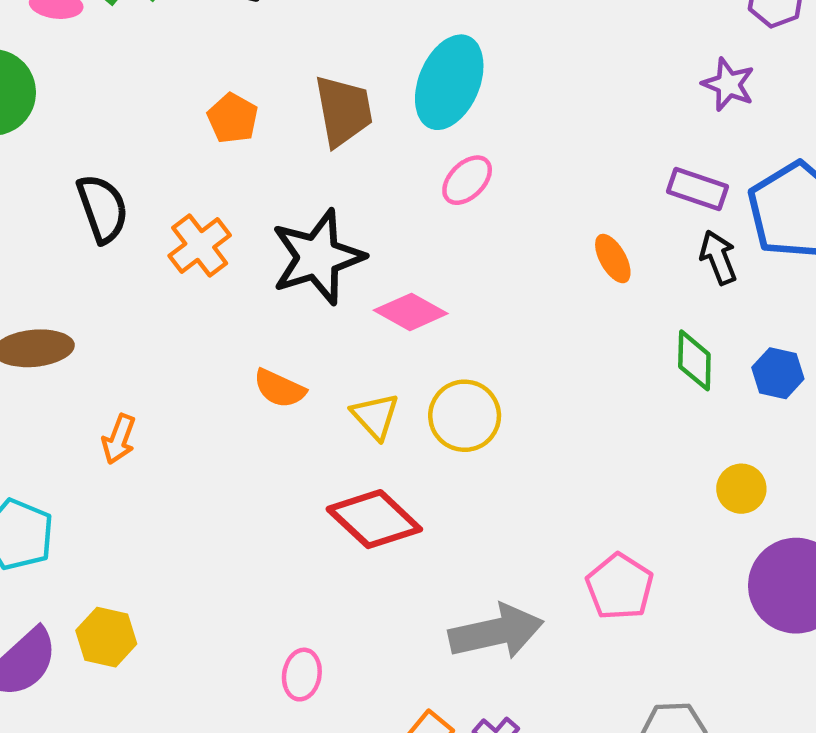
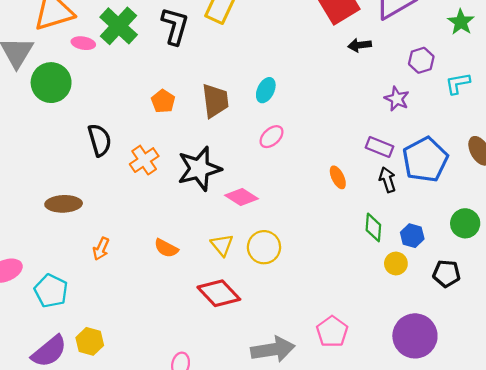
cyan ellipse: (449, 82) -> (266, 90), size x0.6
orange semicircle: (280, 388) -> (166, 248), moved
yellow circle: (741, 489) -> (396, 264), moved

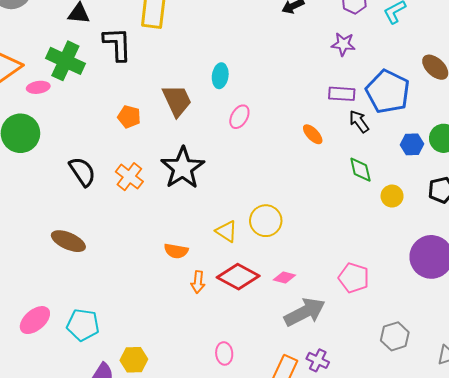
pink diamond: (241, 197) -> (284, 278), moved, size x0.7
brown ellipse: (64, 204) -> (68, 241), turned 44
blue hexagon: (412, 236) -> (412, 144), moved
orange arrow: (101, 249) -> (198, 282), moved

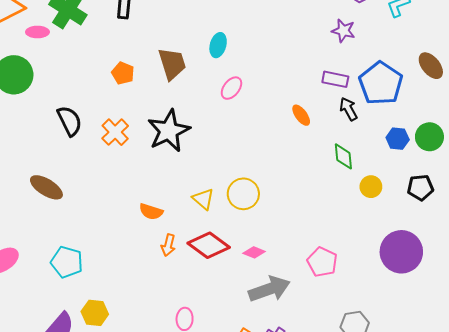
cyan pentagon: (83, 325) -> (67, 262), moved

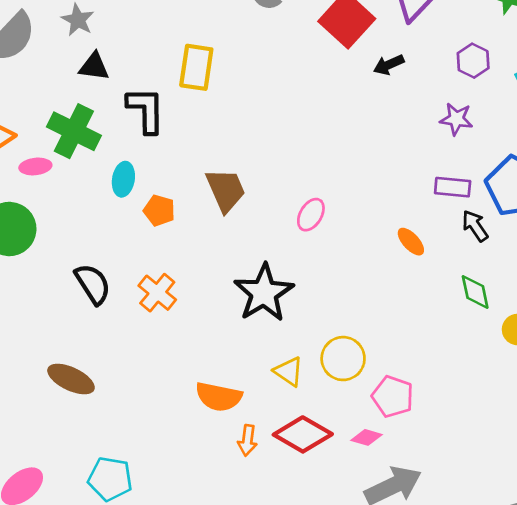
cyan ellipse: (218, 45) -> (123, 179), moved
black star: (169, 131) -> (264, 293), moved
orange semicircle: (151, 212) -> (219, 397), size x1.4
pink pentagon: (322, 262) -> (393, 397), moved

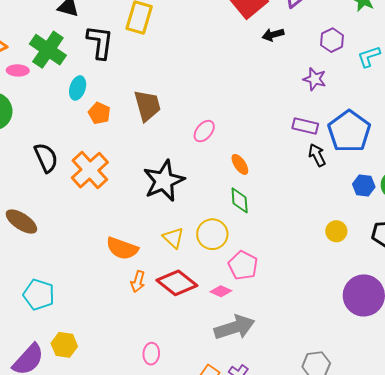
orange ellipse: (411, 242) -> (240, 164), moved
green diamond: (475, 292) -> (240, 200), moved
orange cross: (157, 293) -> (90, 170), size x1.4

